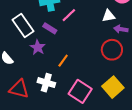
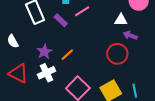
purple star: (38, 47) -> (44, 52), moved
white cross: (46, 83) -> (46, 73), turned 36

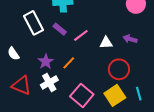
pink line: (82, 11) -> (81, 35), moved
white triangle: (121, 20) -> (106, 43), moved
red circle: (117, 54) -> (119, 69), moved

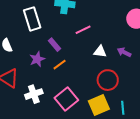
purple rectangle: (60, 29) -> (54, 45), moved
pink line: (81, 35) -> (83, 30), moved
white cross: (49, 83) -> (34, 94), moved

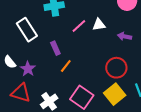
purple rectangle: (54, 45) -> (55, 48), turned 32
white triangle: (100, 52) -> (99, 25), moved
purple star: (37, 59) -> (28, 69), moved

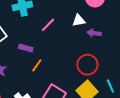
white triangle: (99, 25) -> (79, 20), moved
purple rectangle: (55, 48) -> (26, 48), turned -48

